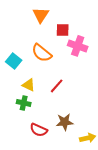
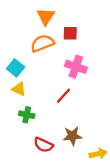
pink cross: (78, 46) -> (76, 67), moved
orange semicircle: (42, 53) -> (42, 43), moved, turned 120
yellow triangle: (29, 85) -> (19, 89), moved

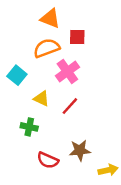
orange triangle: (46, 16) -> (50, 18), turned -42
pink cross: (76, 67) -> (67, 71), moved, turned 35
yellow triangle: (19, 89) -> (42, 99), moved

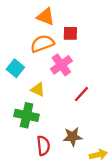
red line: (70, 106) -> (82, 94), moved
green cross: (29, 127) -> (27, 115), size x1.5
red semicircle: (48, 160) -> (43, 146), turned -120

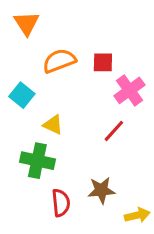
orange triangle: (46, 17) -> (27, 23), moved, turned 36
red square: (70, 33) -> (103, 62), moved
pink cross: (61, 65) -> (129, 90), moved

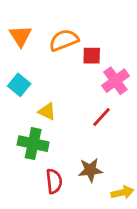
orange triangle: (27, 23) -> (21, 36), moved
orange semicircle: (59, 61) -> (64, 40), moved

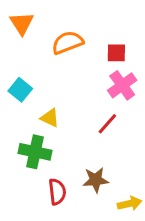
orange triangle: (21, 36) -> (22, 23), moved
red square: (92, 56) -> (116, 53), moved

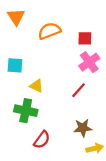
cyan square: (20, 90) -> (15, 65), turned -35
brown star: (96, 180) -> (83, 128), moved
red semicircle: (57, 192) -> (42, 140), turned 42

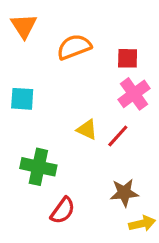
yellow triangle: (36, 86) -> (87, 130), moved

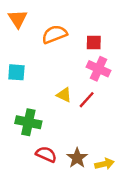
pink cross: (134, 94) -> (98, 69), turned -30
brown star: (124, 193) -> (77, 158), moved, turned -30
red semicircle: (63, 211) -> (46, 154), turned -102

